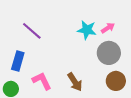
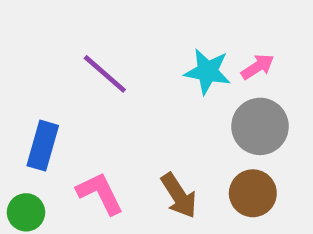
purple line: (32, 31) -> (105, 74), moved
brown circle: (116, 81) -> (253, 193), moved

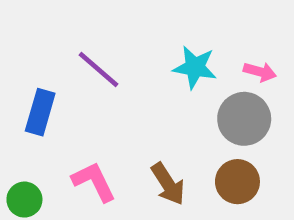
pink arrow: (258, 67) -> (260, 72), moved, turned 48
blue rectangle: (43, 146) -> (40, 112), moved

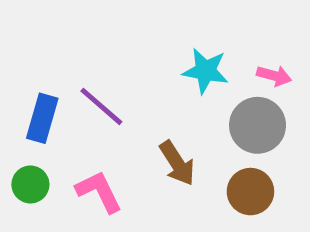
purple line: (98, 70) -> (101, 106), moved
brown arrow: (168, 184) -> (177, 163), moved
green circle: (24, 200) -> (30, 184), moved

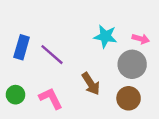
blue rectangle: (42, 118) -> (22, 47), moved

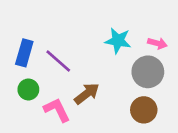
brown arrow: (91, 84) -> (87, 94), moved, turned -95
green circle: (16, 95) -> (28, 89), moved

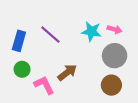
pink arrow: (157, 43) -> (115, 29), moved
purple line: (58, 61) -> (50, 35), moved

